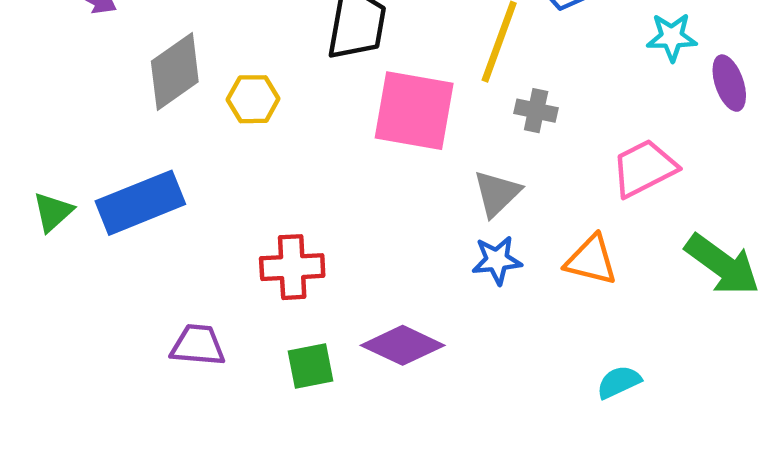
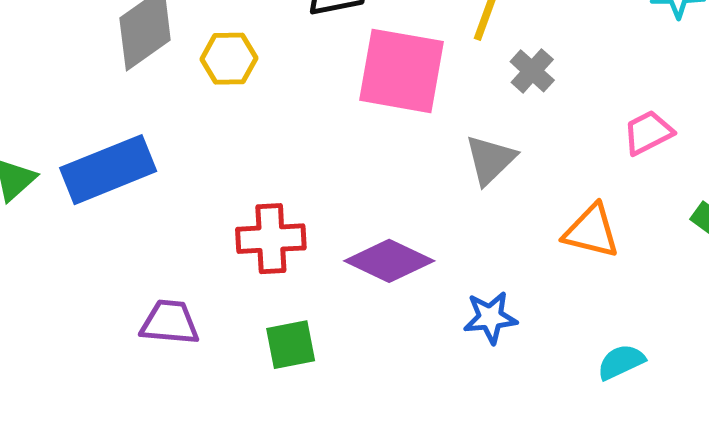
gray cross: (536, 111) -> (532, 71), turned 30
pink trapezoid: (644, 168) -> (648, 133), size x0.7
blue star: (497, 260) -> (490, 318), moved
purple diamond: (403, 345) -> (389, 261), moved

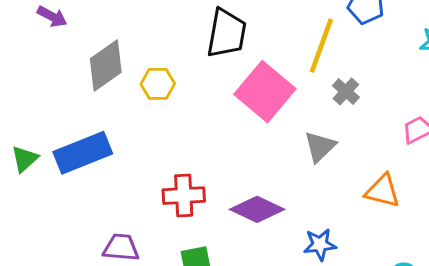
pink square: (402, 71) -> (265, 92), turned 30

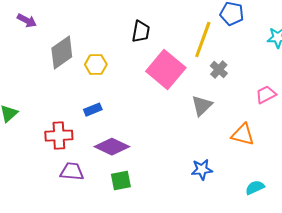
black trapezoid: (227, 33) -> (141, 32), size x0.7
blue rectangle: (83, 153) -> (93, 110), moved, size x0.5
red cross: (184, 196) -> (59, 136), moved
purple diamond: (257, 209) -> (112, 147), moved

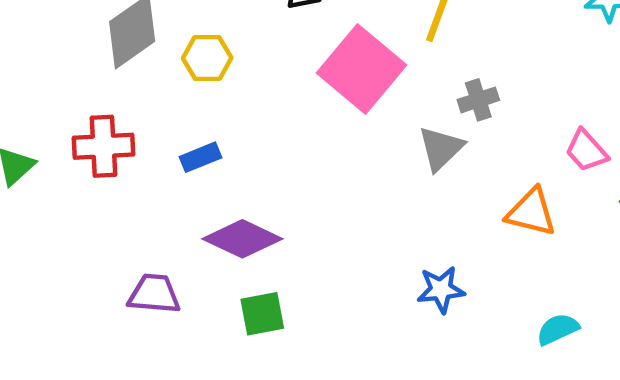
gray cross: (219, 70) -> (478, 100), moved, turned 30
pink trapezoid: (266, 95) -> (586, 151), moved, turned -105
red cross: (59, 136) -> (103, 146), moved

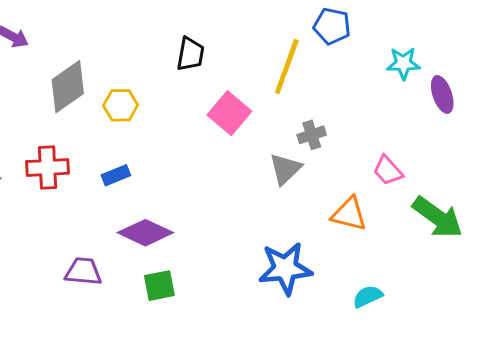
pink square: (361, 69) -> (229, 113), size x0.7
blue star: (441, 290) -> (285, 268), size x1.6

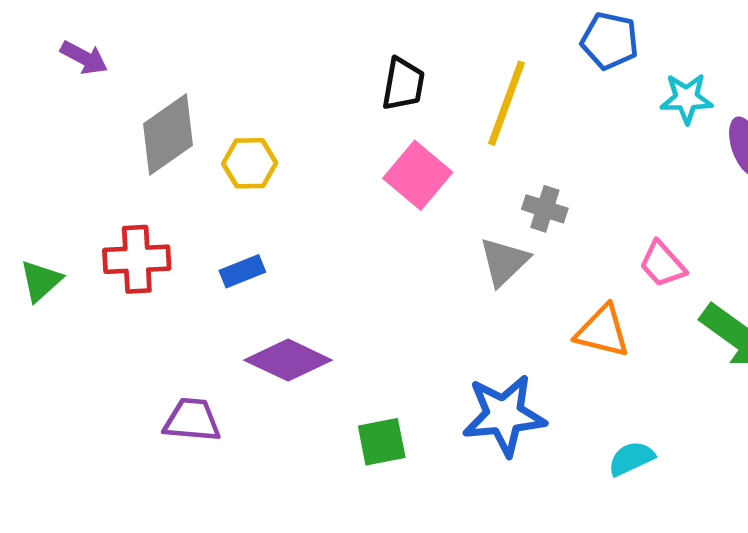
blue pentagon: (332, 26) -> (610, 41), moved
black trapezoid: (191, 54) -> (403, 84), moved
gray cross: (312, 135) -> (545, 209), turned 36
green square: (159, 286) -> (382, 442), moved

